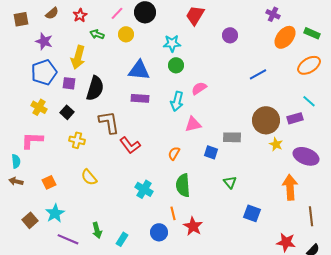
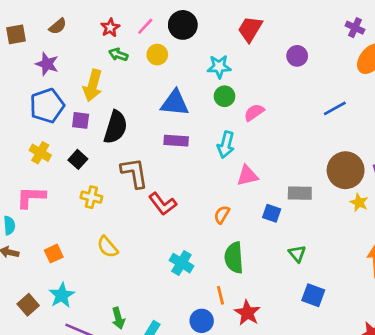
red star: (80, 15) -> (110, 28), moved
pink semicircle: (199, 88) -> (254, 112), moved
blue square: (252, 213) -> (313, 295), moved

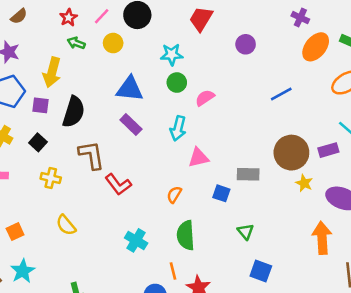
purple rectangle: (176, 141) -> (131, 125), turned 40

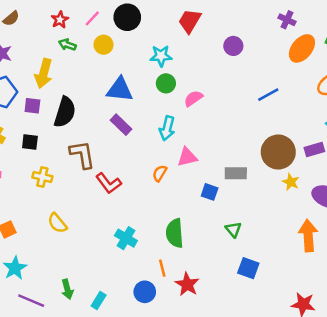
black square: (38, 142) -> (30, 142), turned -35
orange semicircle: (174, 195) -> (160, 173), moved

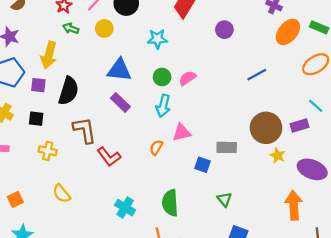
green circle: (166, 83) -> (162, 77), moved

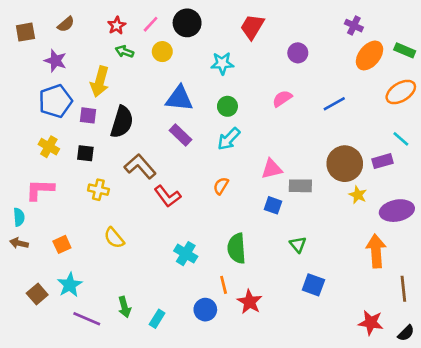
pink semicircle: (187, 78) -> (282, 98), moved
cyan arrow: (163, 106) -> (229, 139), turned 30
brown L-shape: (85, 130) -> (140, 166), turned -32
pink triangle: (182, 132) -> (272, 169), moved
purple ellipse: (312, 169) -> (397, 211), turned -32

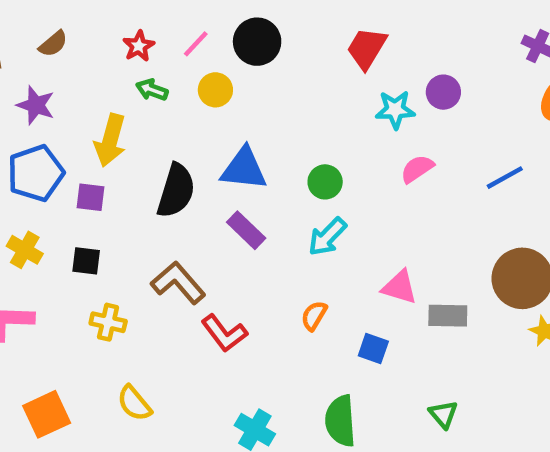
cyan star: (222, 63) -> (395, 110), moved
black semicircle: (122, 122) -> (176, 191), moved
pink triangle: (272, 169) -> (400, 287), turned 30
blue square: (273, 205) -> (373, 349), moved
orange square: (62, 244) -> (47, 414), size x1.5

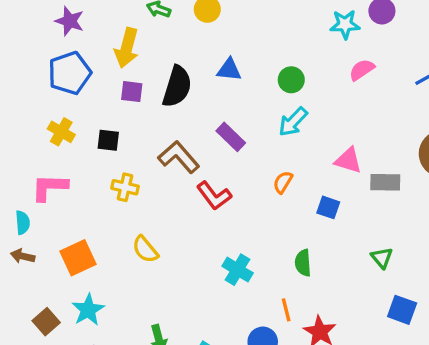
blue triangle: (244, 169) -> (229, 70), size x0.7
purple square: (91, 197) -> (132, 92), moved
purple rectangle: (246, 230) -> (231, 137), moved
green semicircle: (340, 421) -> (303, 263), size x0.7

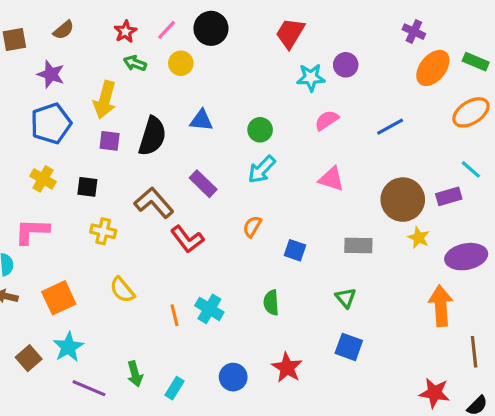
pink triangle: (348, 160) -> (331, 179), moved
gray rectangle: (385, 182) -> (358, 246), moved
orange line: (286, 310) -> (175, 315), moved
blue square: (402, 310) -> (349, 347), moved

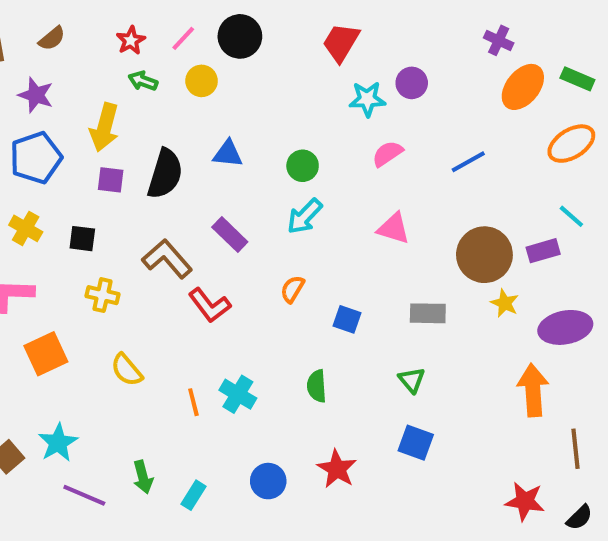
orange square: (59, 298) -> (46, 354), moved

